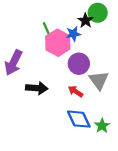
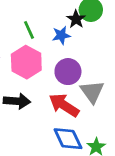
pink hexagon: (58, 43) -> (26, 62), moved
red arrow: (75, 91) -> (64, 105), size x1.6

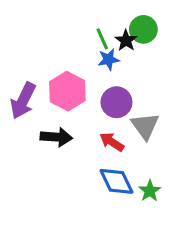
green line: (29, 30) -> (102, 39), moved
red arrow: (64, 105) -> (112, 142), size x0.7

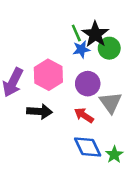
green circle: (143, 29) -> (109, 48), moved
black star: (126, 40) -> (95, 34), size x1.5

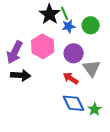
black star: (95, 34) -> (50, 14), moved
black arrow: (40, 111) -> (21, 75), moved

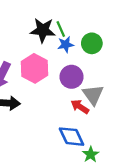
black star: (50, 14) -> (43, 30), turned -30
red arrow: (71, 78) -> (80, 107), moved
green star: (95, 109) -> (91, 154), moved

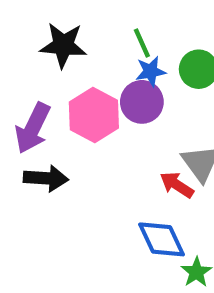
black star: (43, 30) -> (63, 45), moved
purple circle: (72, 77) -> (142, 102), moved

